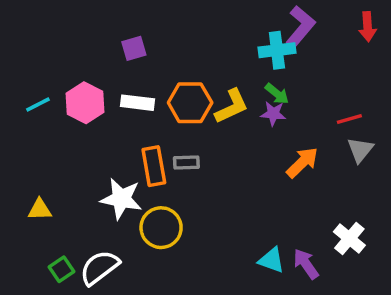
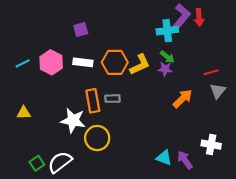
red arrow: (367, 27) -> (199, 17), moved
yellow triangle: (40, 210) -> (24, 113), moved
white cross: (349, 239) -> (211, 145), turned -30

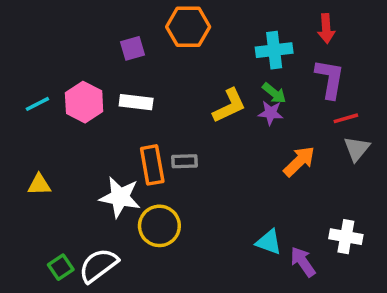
purple L-shape: (182, 16) -> (330, 79), moved, turned -30
orange hexagon: (115, 62) -> (188, 27), moved
cyan triangle: (164, 158) -> (269, 242), moved

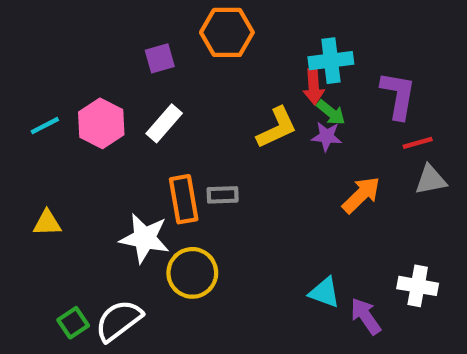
red arrow: (326, 29) -> (314, 87), moved
white rectangle: (136, 102) -> (164, 123), turned -56
gray triangle: (357, 149) -> (431, 180), turned 40

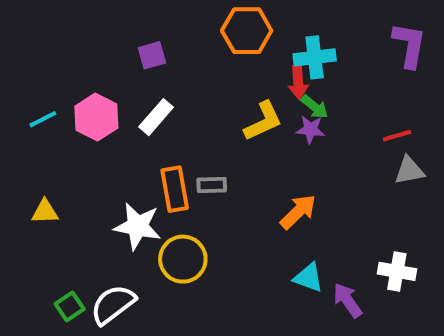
orange hexagon: (227, 32) -> (247, 31), moved
purple L-shape: (398, 95) -> (409, 45), moved
orange arrow: (361, 195) -> (298, 212), moved

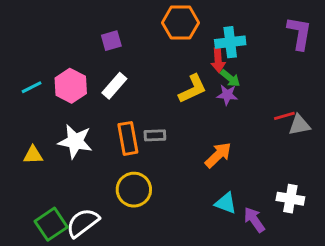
red line: (397, 136) -> (284, 116), moved
white star: (138, 226) -> (75, 141), moved
green square: (70, 306) -> (51, 224), size x1.5

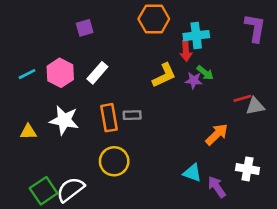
purple square: (111, 41) -> (85, 28), moved
green arrow: (230, 78) -> (205, 73), moved
orange arrow: (218, 155) -> (217, 134), moved

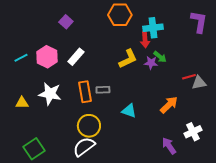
purple square: (85, 28) -> (66, 22), turned -32
white cross: (247, 169) -> (193, 132), turned -36
cyan triangle: (192, 173) -> (129, 111), moved
white semicircle: (71, 189) -> (84, 147), moved

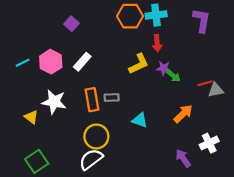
purple L-shape: (199, 22) -> (202, 20), moved
cyan cross: (153, 28) -> (156, 15), moved
green arrow: (160, 57) -> (173, 76), moved
yellow triangle: (22, 103) -> (31, 117), moved, turned 40

